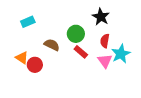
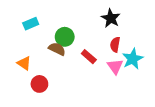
green circle: (76, 34) -> (65, 37), moved
red circle: (35, 65) -> (39, 84), moved

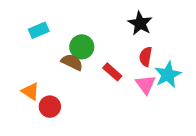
orange triangle: (24, 63) -> (30, 91), moved

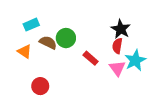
black star: (140, 23) -> (121, 29), moved
brown semicircle: (72, 62) -> (48, 42), moved
orange triangle: (30, 91) -> (25, 51), moved

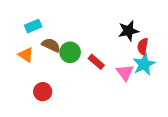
black star: (121, 29) -> (128, 31), turned 30
green circle: (66, 38) -> (70, 52), moved
red semicircle: (117, 46) -> (143, 46), moved

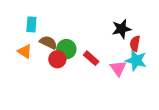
cyan rectangle: (33, 26) -> (31, 24), turned -63
cyan star: (144, 64) -> (136, 60), turned -30
red circle: (43, 92) -> (57, 59), moved

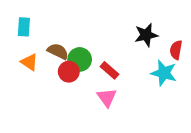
cyan rectangle: (31, 24) -> (24, 27), moved
red semicircle: (135, 44) -> (176, 50), moved
pink triangle: (118, 68) -> (107, 97), moved

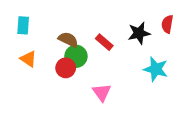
red semicircle: (176, 50) -> (167, 24), moved
brown semicircle: (58, 51) -> (68, 40), moved
red rectangle: (109, 70) -> (104, 42), moved

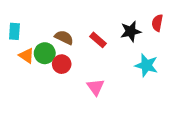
cyan rectangle: (23, 25) -> (14, 31), moved
green circle: (76, 56) -> (45, 53), moved

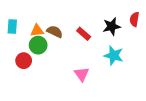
orange triangle: (27, 56) -> (37, 31), moved, turned -40
red circle: (62, 64) -> (24, 61), moved
cyan star: (146, 65) -> (114, 55), moved

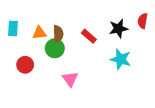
brown semicircle: (55, 32) -> (58, 34), turned 63
green circle: (38, 45) -> (55, 48), moved
pink triangle: (82, 74) -> (70, 79), moved

